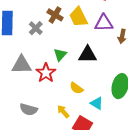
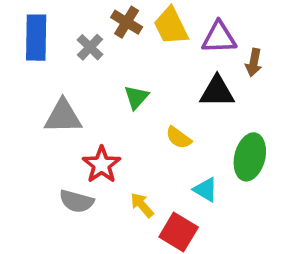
black triangle: (88, 55) -> (217, 91), moved
red star: (46, 73) -> (102, 165), moved
yellow semicircle: (76, 88) -> (179, 138), moved

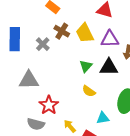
green triangle: (136, 97) -> (86, 66), moved
cyan triangle: (206, 190) -> (103, 118), turned -40

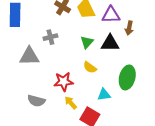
gray cross: (43, 44) -> (50, 37), moved, turned 32
red star: (49, 105) -> (64, 82), moved, turned 30

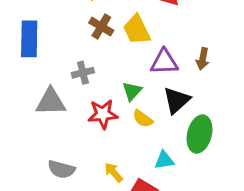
purple triangle: (111, 15) -> (164, 62), moved
green triangle: (87, 42) -> (132, 91), moved
black triangle: (110, 43) -> (177, 100), moved, turned -42
red star: (64, 82) -> (103, 114), moved

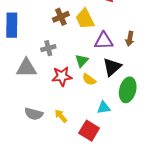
brown cross: (101, 27) -> (61, 17), turned 35
yellow arrow: (114, 172) -> (61, 116), moved

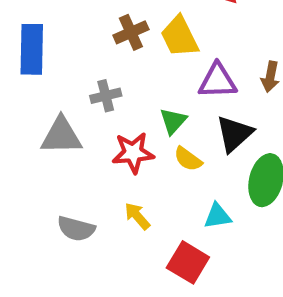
yellow arrow: (61, 116) -> (137, 216), moved

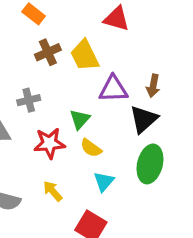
black triangle: (234, 134) -> (144, 119), moved
cyan triangle: (217, 216) -> (104, 181), moved, turned -40

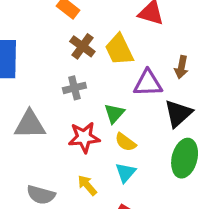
brown cross: (48, 52) -> (82, 46), turned -30
brown arrow: (153, 86) -> (181, 67), moved
gray cross: (29, 100) -> (74, 88), moved
cyan triangle: (104, 181) -> (126, 172), moved

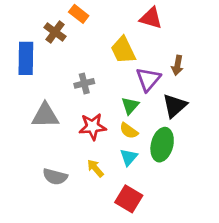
brown cross: (82, 46) -> (55, 32), moved
purple triangle: (148, 83) -> (148, 79), turned -48
green triangle: (114, 113) -> (130, 106), moved
green ellipse: (185, 158) -> (162, 145), moved

